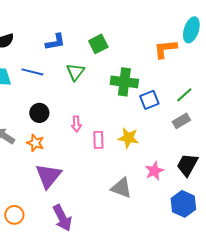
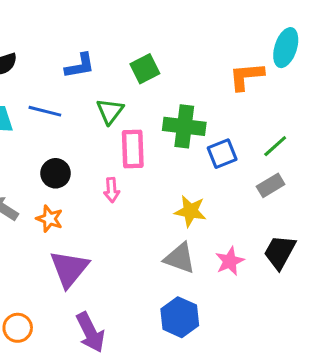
pink rectangle: (98, 140) -> (133, 149), moved, size x1.4
gray triangle: (121, 188) -> (180, 258), moved
blue hexagon: (183, 204) -> (180, 317), moved

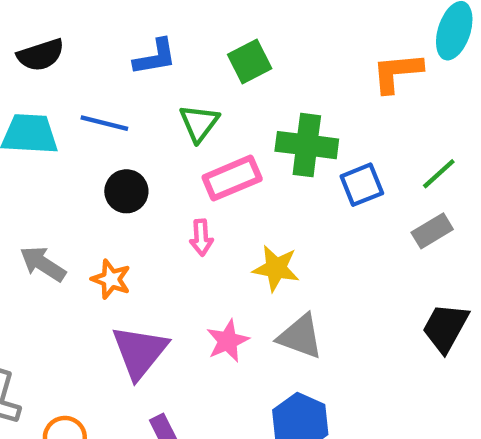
pink rectangle: (133, 149) -> (232, 178), turned 69
black circle: (56, 173) -> (126, 191), moved
yellow star: (190, 211) -> (276, 268), moved
pink star: (230, 261) -> (228, 341), moved

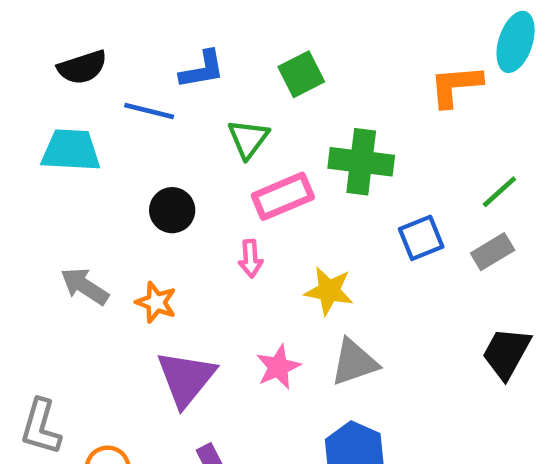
blue line: (104, 123) -> (149, 111), moved
blue square: (362, 185) -> (421, 238), moved
gray triangle: (300, 336) -> (354, 362), turned -39

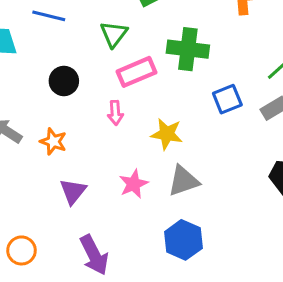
purple triangle: (186, 378) -> (73, 191), size x0.7

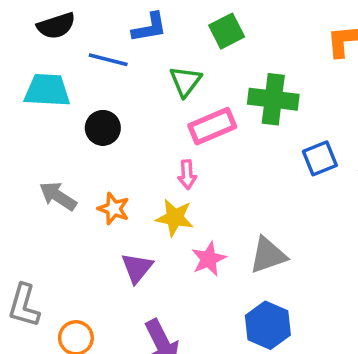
black circle: (64, 81) -> (103, 128), moved
yellow star: (167, 134) -> (175, 218), moved

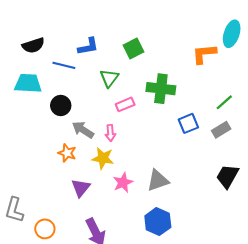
pink rectangle: (212, 126) -> (125, 104), size x0.7
gray arrow: (58, 196) -> (83, 130), moved

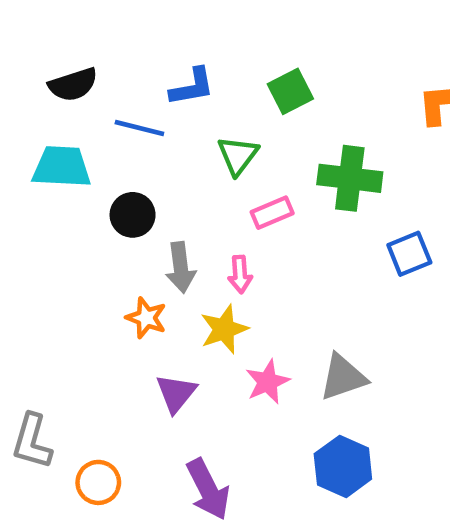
gray arrow: (83, 130) -> (181, 267), turned -130
yellow star: (103, 158) -> (224, 329), turned -30

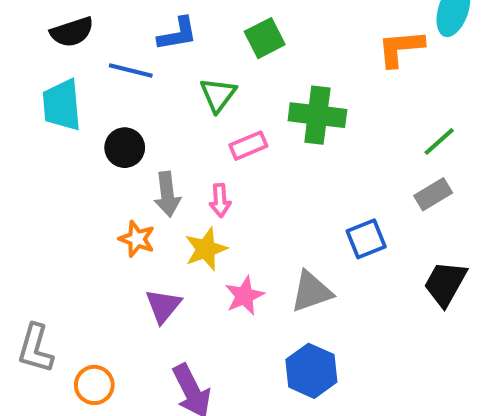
cyan trapezoid: (62, 167) -> (62, 105), turned -98
blue square: (409, 254) -> (366, 239), moved

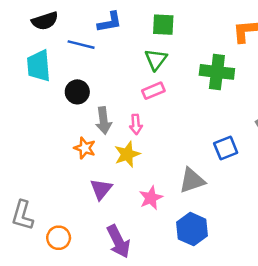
green square: (265, 38) -> (163, 25), turned 30
green triangle: (218, 95) -> (156, 59), moved
green cross: (317, 115) -> (217, 72), moved
pink star: (244, 296) -> (151, 198), moved

